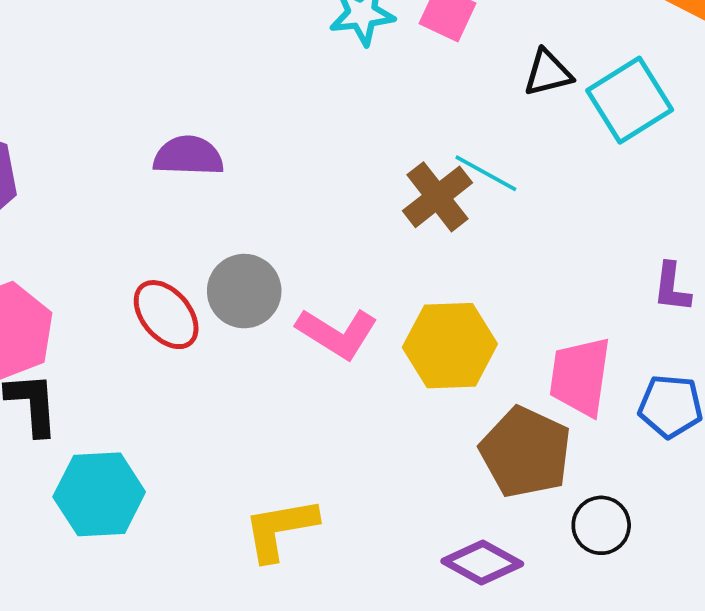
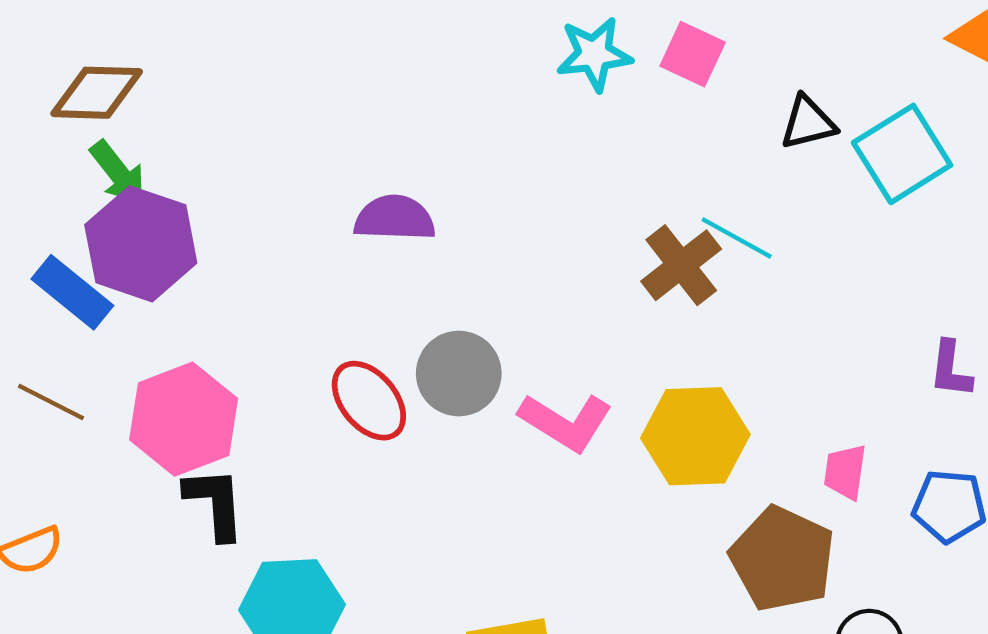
pink trapezoid: (580, 377) -> (845, 472), size x0.6

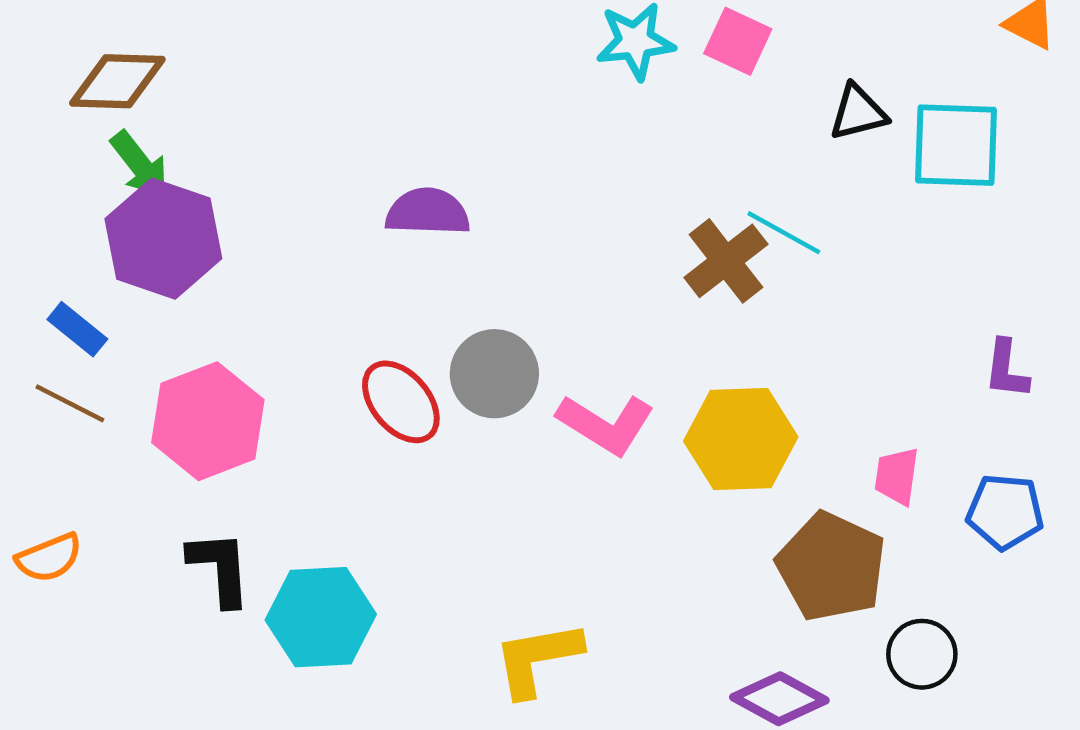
cyan square: (902, 154) -> (956, 145), turned 34
blue rectangle: (72, 292) -> (77, 329), moved, size x0.7
black L-shape: (215, 503) -> (220, 568), moved

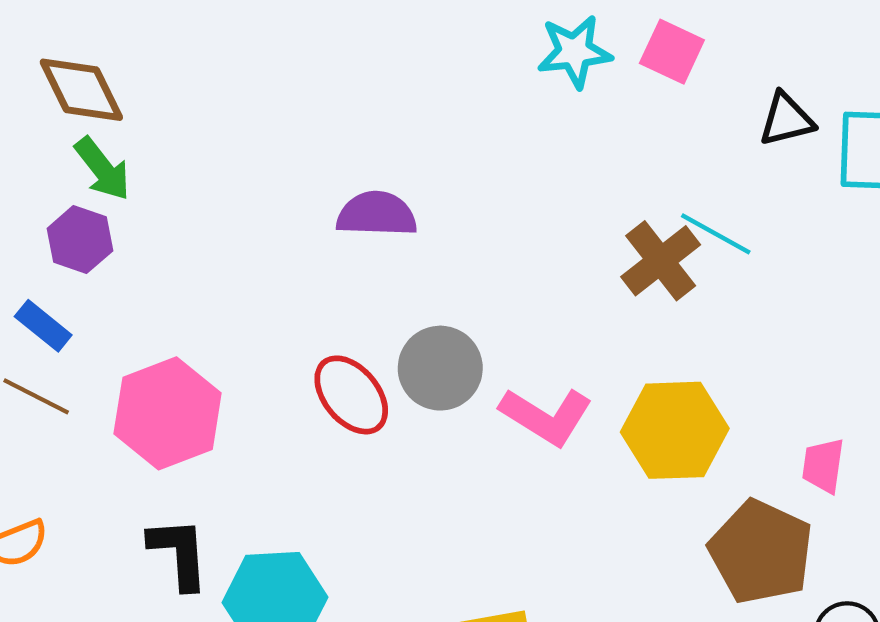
brown diamond: (117, 81) -> (81, 90), turned 62
purple hexagon: (163, 239) -> (80, 240), moved, size x0.6

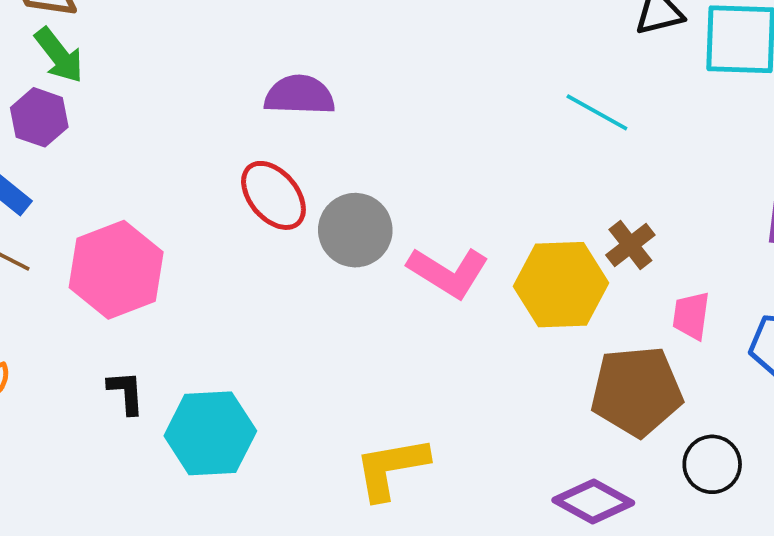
brown cross: (661, 261) -> (630, 245), moved, size x0.7
red ellipse: (351, 395) -> (273, 195), moved
brown pentagon: (761, 552) -> (637, 391), turned -30
black L-shape: (179, 553) -> (126, 392), size x0.7

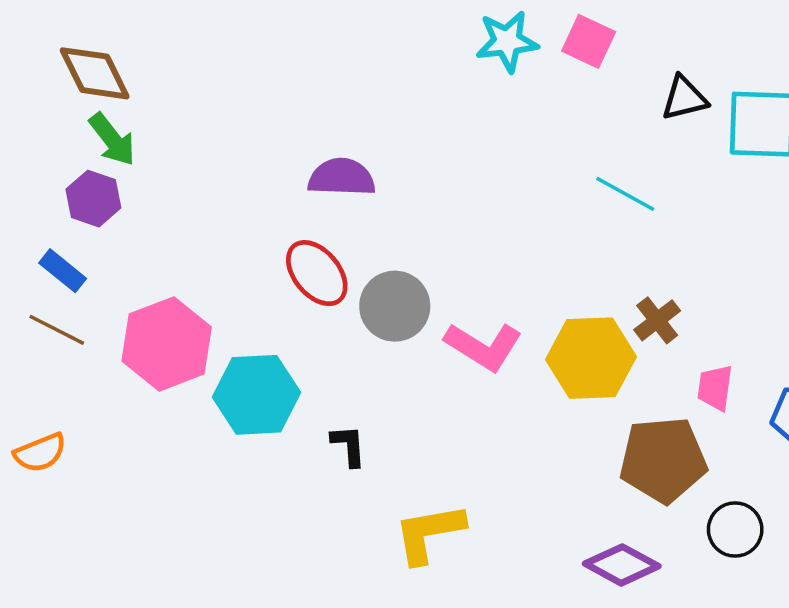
black L-shape: (126, 392) -> (349, 446), moved
cyan hexagon: (210, 433) -> (256, 395), moved

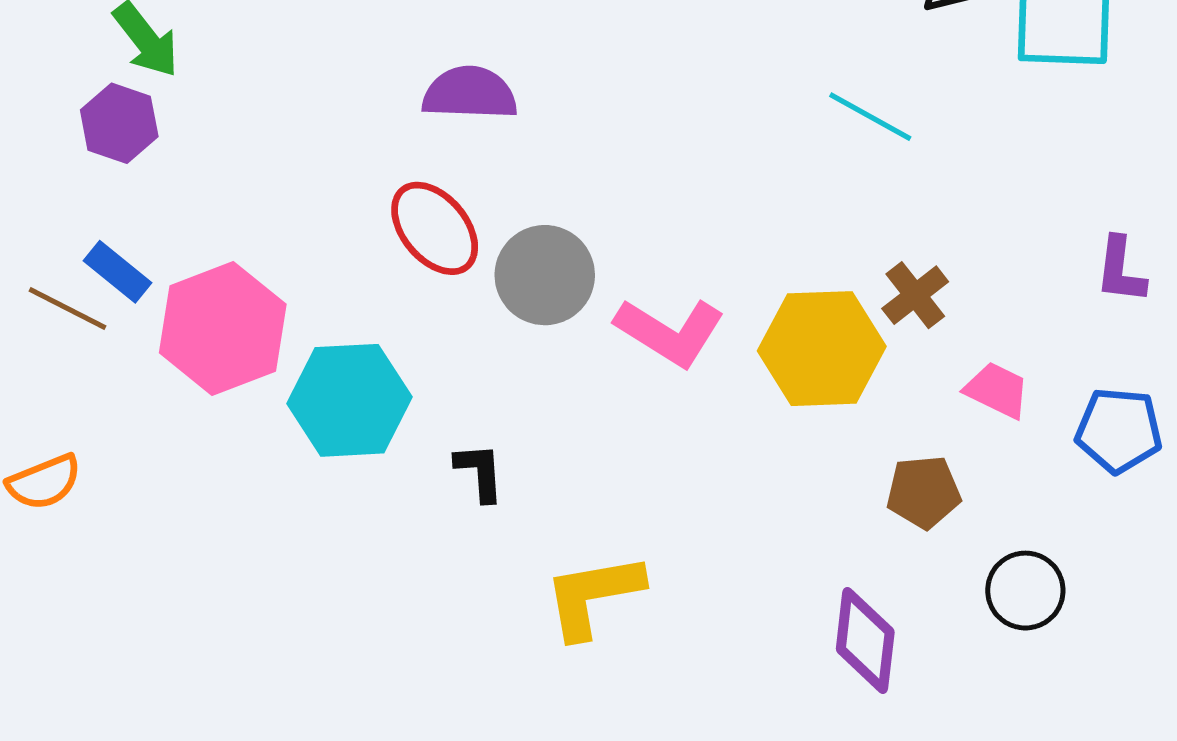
blue rectangle: (63, 271) -> (118, 272), moved
pink trapezoid: (715, 388) -> (997, 390), turned 108
brown pentagon: (663, 460) -> (924, 492), size x0.6
purple diamond: (622, 565) -> (865, 641), turned 68

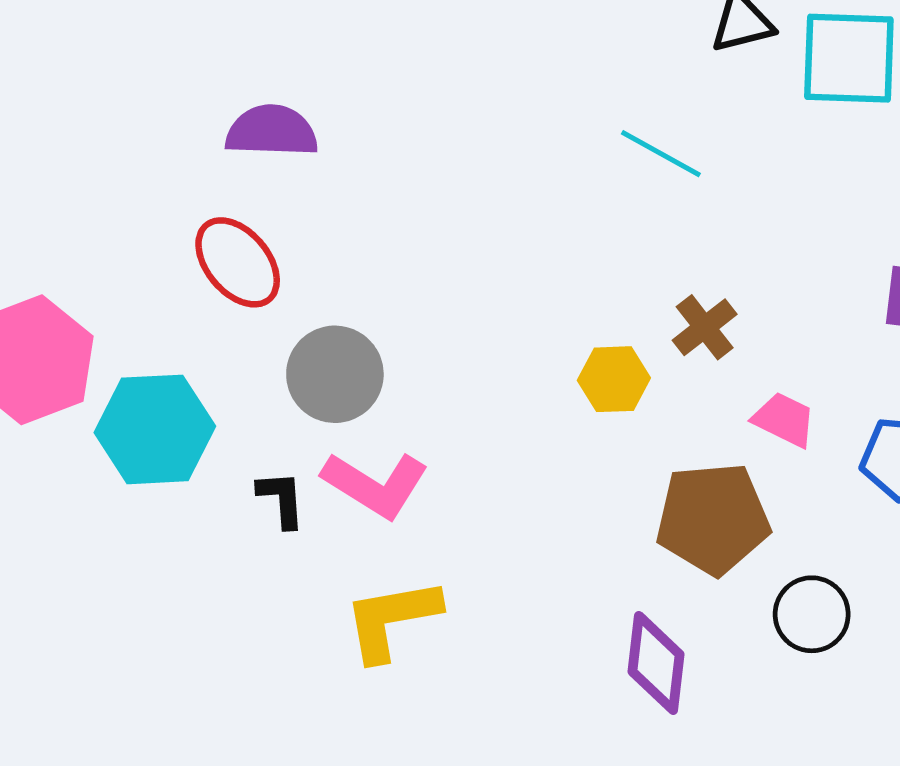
gray circle: (545, 275) -> (335, 374), moved
pink L-shape: (670, 332) -> (375, 485), moved
yellow hexagon: (822, 349) -> (614, 379), size x0.6
brown pentagon: (924, 492) -> (713, 519), size x1.6

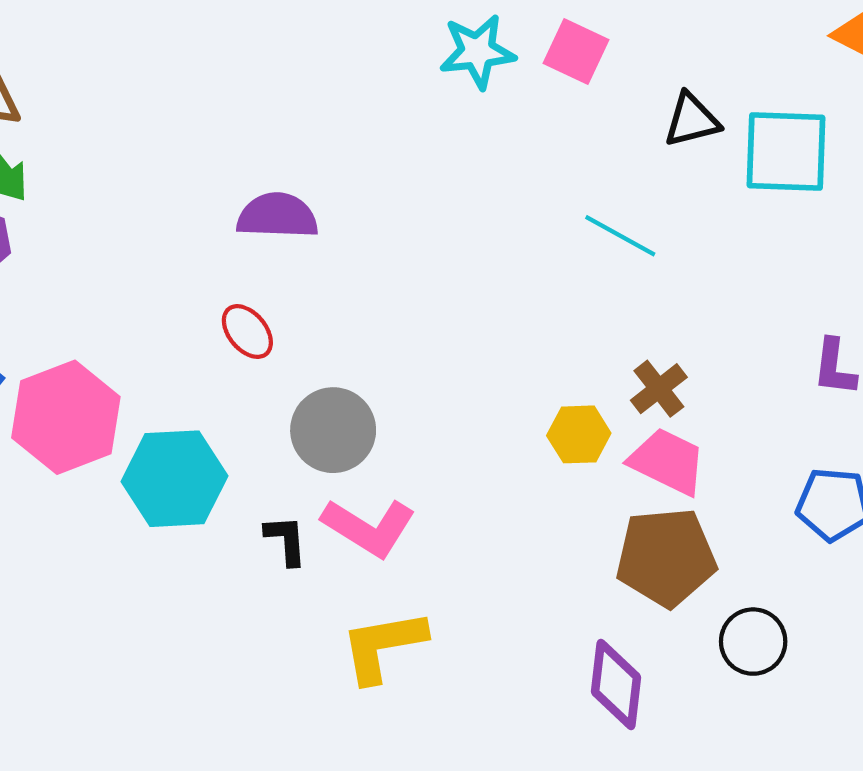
red ellipse: (238, 262) -> (247, 332), size x0.7
pink trapezoid: (784, 420) -> (667, 462), moved, size x1.4

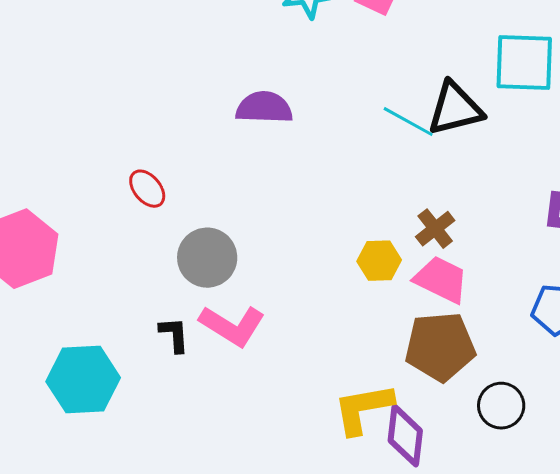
black triangle: (692, 120) -> (455, 109), moved, size x1.4
purple semicircle: (277, 216) -> (264, 108), moved
cyan hexagon: (175, 479) -> (83, 380), moved
yellow L-shape: (383, 646) -> (363, 409), moved

